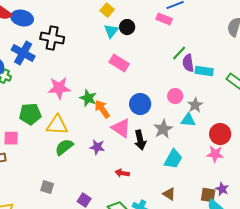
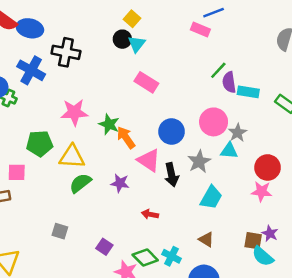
black circle: (127, 27) -> (122, 39), moved
pink circle: (175, 96) -> (214, 122), size x1.5

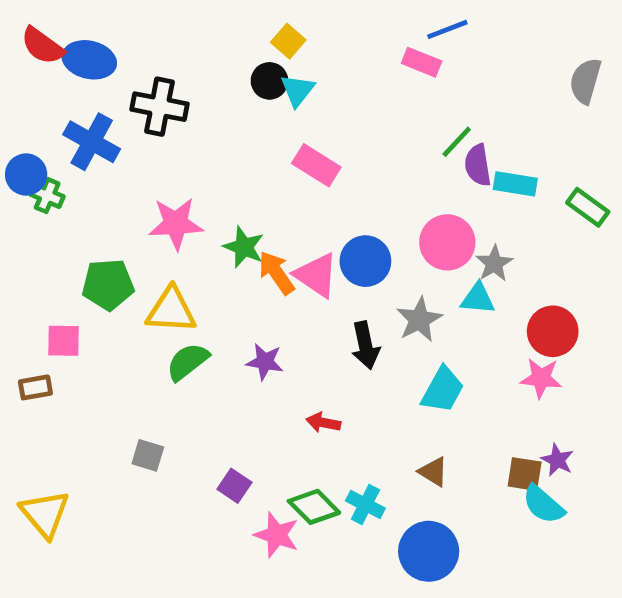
pink triangle: (149, 160) -> (316, 275), moved

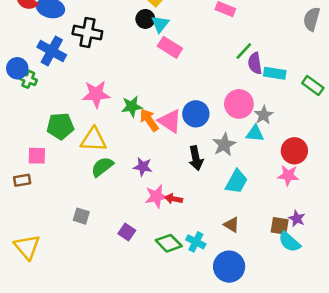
pink rectangle: (316, 165) -> (170, 47), moved
green star: (244, 247) -> (132, 106), turned -30
pink star: (277, 535) -> (156, 196), moved, turned -30

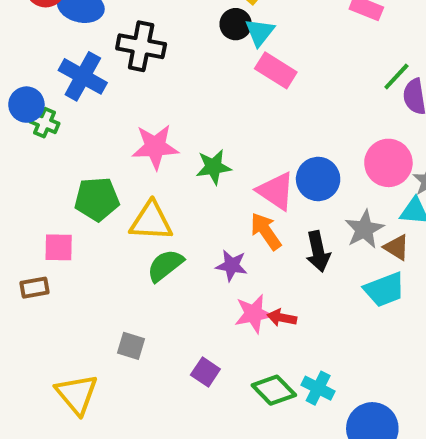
orange arrow: (149, 120) -> (266, 231), moved
cyan trapezoid: (236, 182) -> (384, 290), turned 40
brown triangle: (232, 225) -> (396, 247), moved
yellow triangle: (27, 247) -> (77, 394), moved

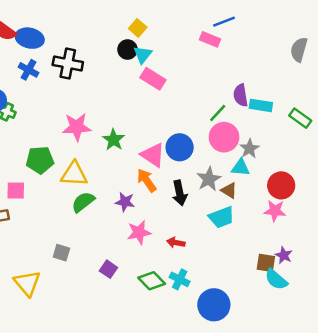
blue cross: (83, 76) -> (28, 70), moved, size x0.7
green line: (396, 76) -> (218, 113), moved
green star: (213, 167) -> (114, 140), turned -30
red arrow: (282, 318) -> (176, 243), moved

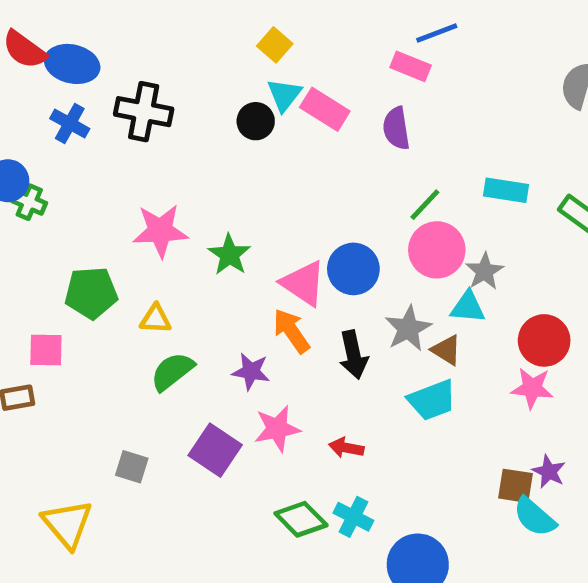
black circle: (128, 50) -> (256, 121), moved
pink rectangle: (153, 79) -> (325, 109), moved
purple semicircle: (241, 95) -> (396, 128), moved
yellow triangle: (74, 174) -> (156, 319), size x0.6
purple square: (108, 269) -> (215, 450), moved, size x1.5

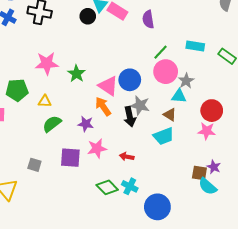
gray star: (408, 329) -> (140, 105), moved, turned -30
purple square: (215, 450) -> (70, 158), turned -30

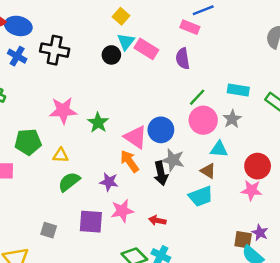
gray star: (186, 81) -> (232, 119), moved

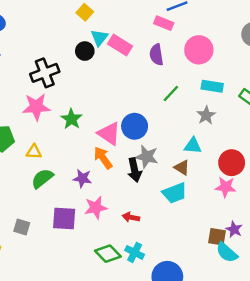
yellow square: (121, 16) -> (85, 12), moved
black cross: (55, 50) -> (45, 73), moved, turned -32
pink circle: (203, 120) -> (199, 50), moved

